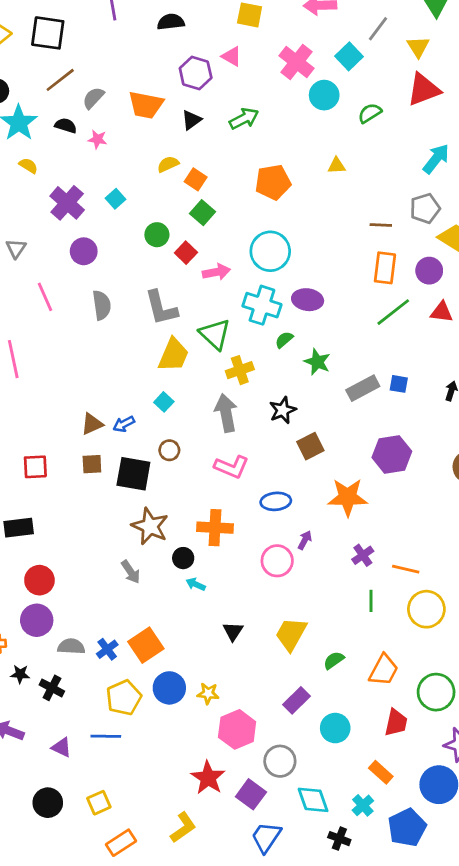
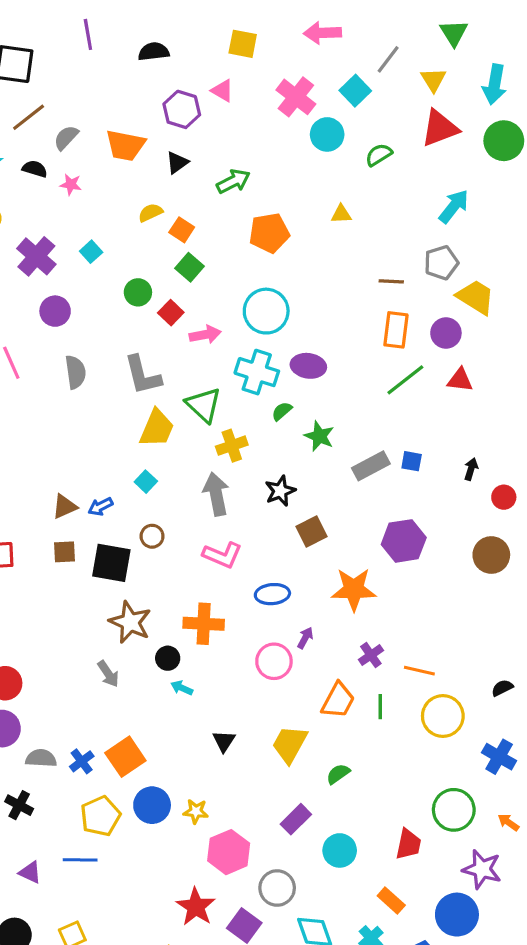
green arrow: (244, 119) -> (233, 181), moved
orange trapezoid: (384, 670) -> (338, 700), moved

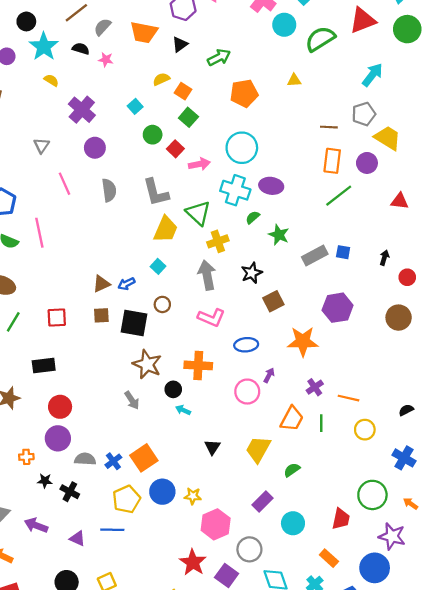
green semicircle: (379, 155) -> (320, 39), size x1.6
cyan square: (91, 252) -> (135, 106), moved
red triangle: (460, 380) -> (400, 201), moved
yellow circle: (443, 716) -> (365, 430), size x0.7

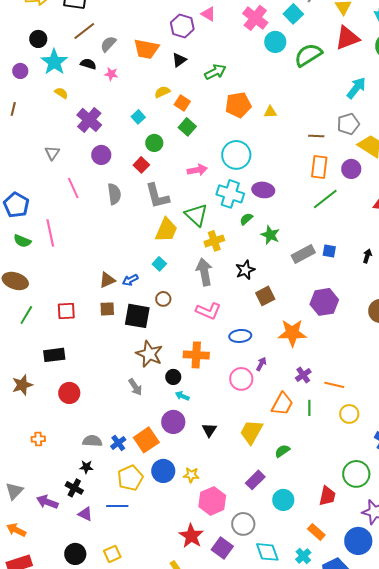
yellow triangle: (294, 80) -> (270, 112), moved
red square: (175, 149) -> (141, 165), moved
purple circle: (58, 438) -> (173, 422), moved
black star: (45, 481) -> (86, 467), moved
black cross: (70, 492) -> (74, 488), moved

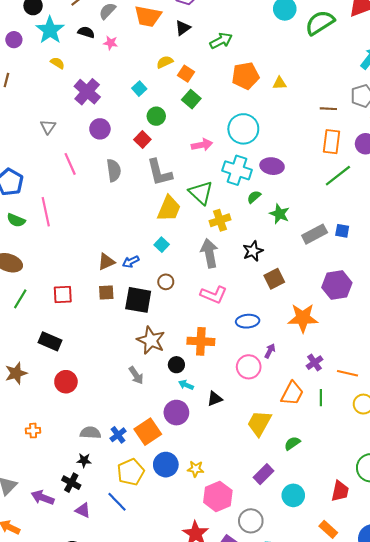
black rectangle: (54, 355) -> (50, 341), turned 30
black triangle: (209, 430) -> (215, 399), moved, turned 35
blue line: (117, 506) -> (117, 502), turned 45

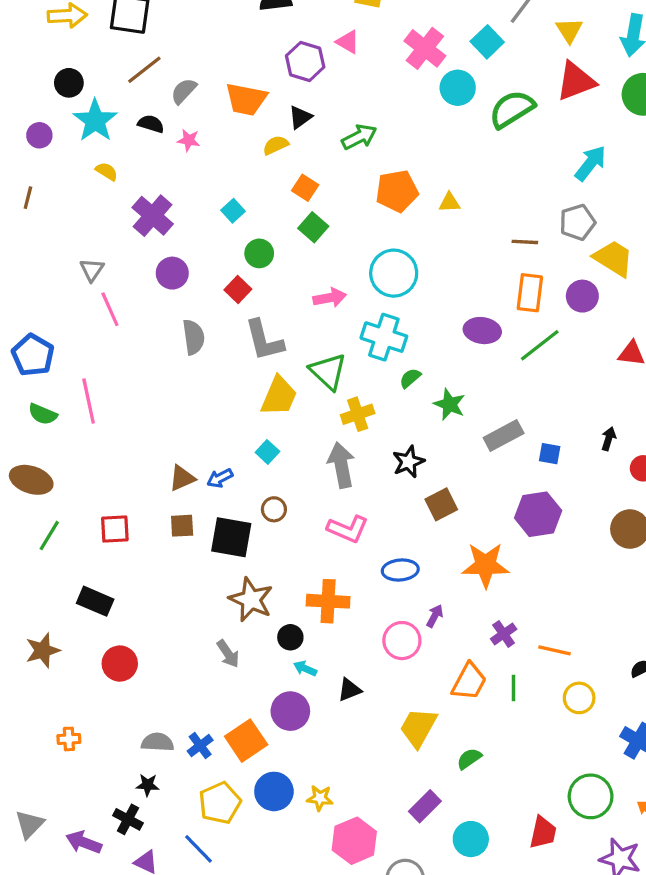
yellow semicircle: (165, 62) -> (276, 145), moved
pink line: (70, 164) -> (110, 309), moved
purple ellipse: (272, 166) -> (482, 331), moved
blue square: (342, 231) -> (550, 454), moved

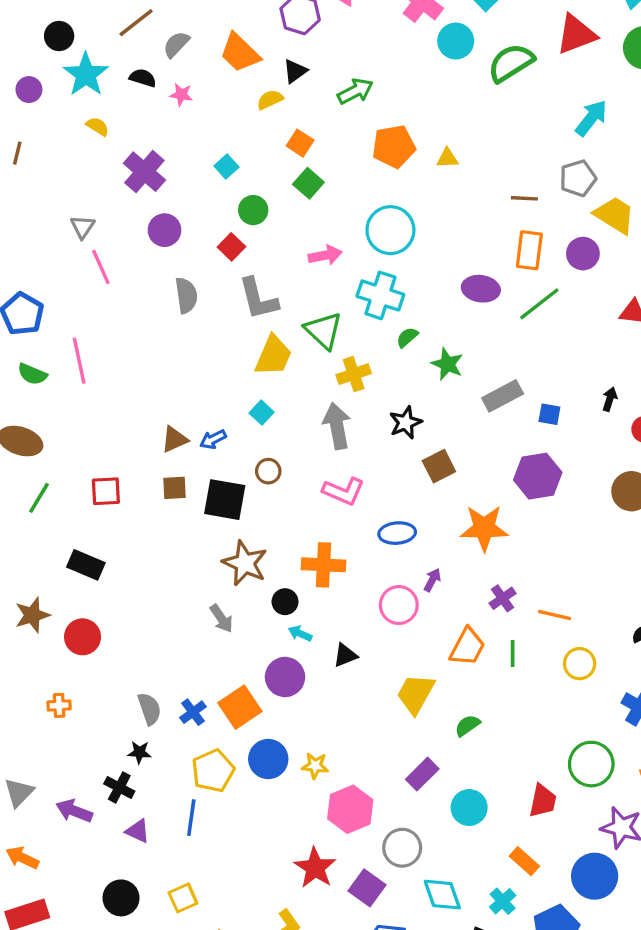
orange trapezoid: (246, 99) -> (240, 53), turned 33
red circle: (120, 664) -> (82, 637), moved
gray semicircle: (157, 742) -> (149, 709), turned 68
blue line: (198, 849) -> (191, 818), turned 52

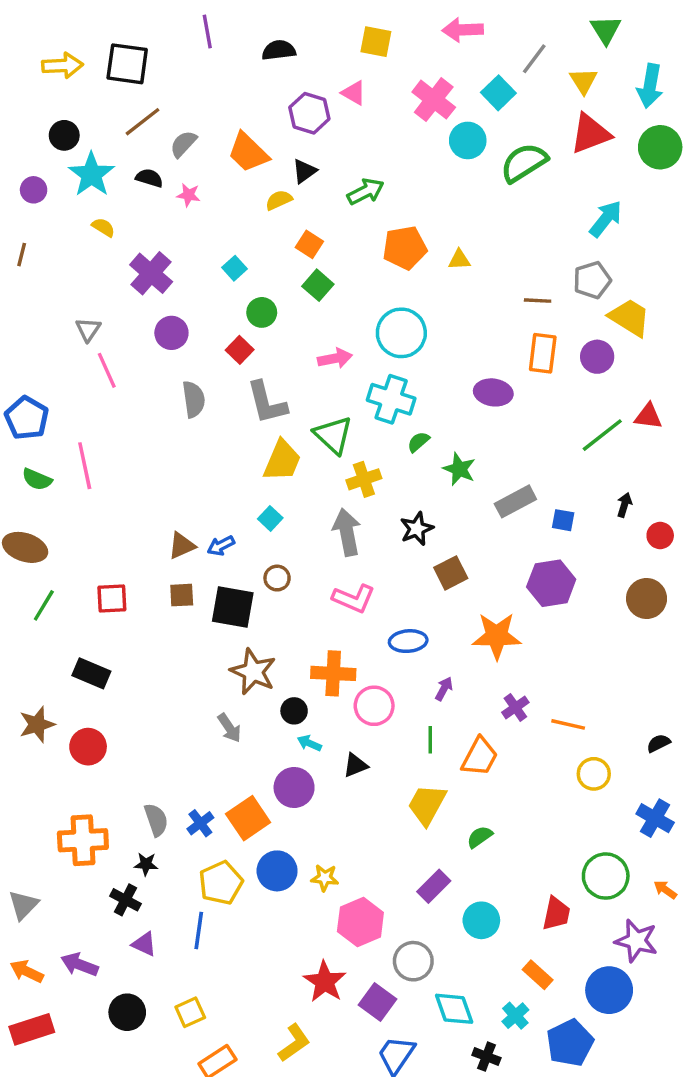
green line: (539, 304) -> (602, 435), moved
pink circle: (399, 605) -> (374, 706), moved
green line: (513, 654) -> (430, 740), moved
orange cross: (59, 705) -> (83, 840), moved, size x2.0
purple arrow: (74, 811) -> (80, 965), moved

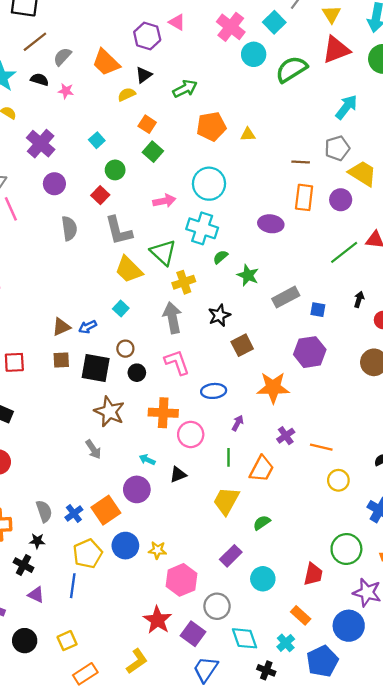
yellow trapezoid: (282, 461) -> (129, 270), turned 112
pink L-shape: (354, 598) -> (177, 362), turned -132
black circle: (294, 711) -> (137, 373), moved

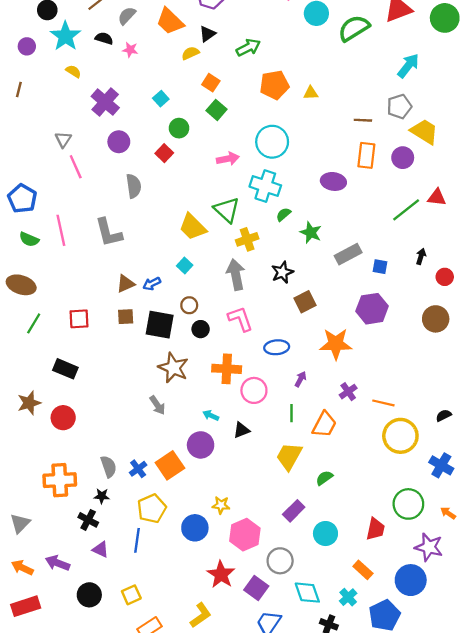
gray L-shape: (119, 231) -> (109, 233), moved
yellow circle: (338, 480) -> (400, 436), size x1.6
blue circle: (125, 546) -> (195, 528), moved

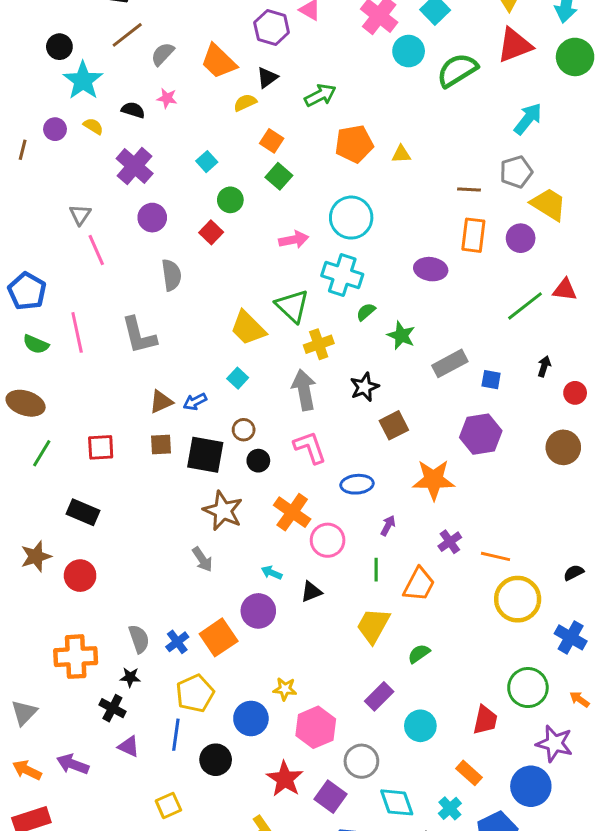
black semicircle: (104, 38) -> (133, 110), moved
purple circle: (27, 46) -> (55, 129), moved
orange cross: (227, 369) -> (292, 512), turned 32
black circle: (89, 595) -> (216, 760), moved

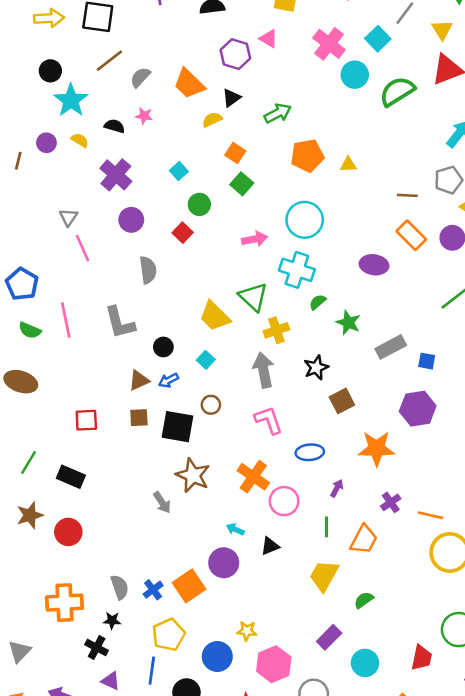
orange rectangle: (473, 235) -> (411, 235), turned -52
green line: (42, 453) -> (28, 463), moved
black circle: (258, 461) -> (163, 347), moved
gray arrow: (202, 559) -> (162, 502), moved

